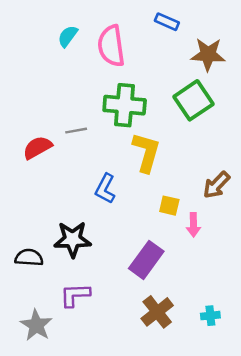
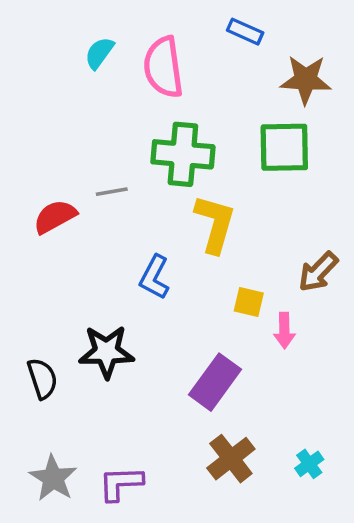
green square: (193, 100) -> (284, 147), turned 33
black semicircle: (29, 258) -> (42, 378), turned 68
purple L-shape: (75, 295) -> (121, 483), moved
cyan cross: (210, 316) -> (309, 464), turned -30

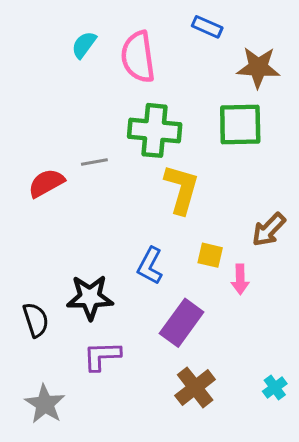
blue L-shape: (154, 277) -> (150, 266), moved
cyan cross: (309, 464) -> (275, 387), moved
purple L-shape: (121, 483) -> (102, 356), moved

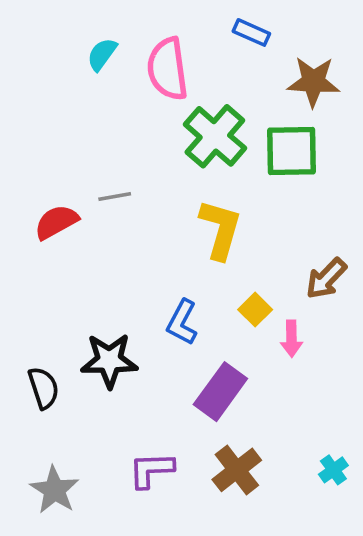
green cross: (155, 130) -> (215, 136), moved, turned 36
yellow square: (210, 255) -> (255, 310), turned 32
purple L-shape: (102, 356) -> (151, 470), moved

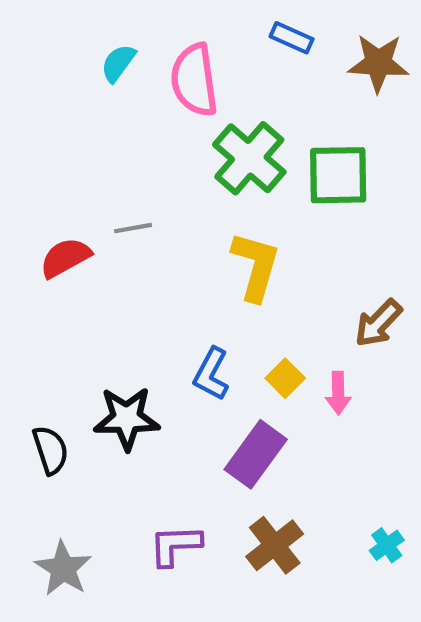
brown star: (313, 82) -> (378, 63), moved
yellow square: (255, 310) -> (285, 378), moved

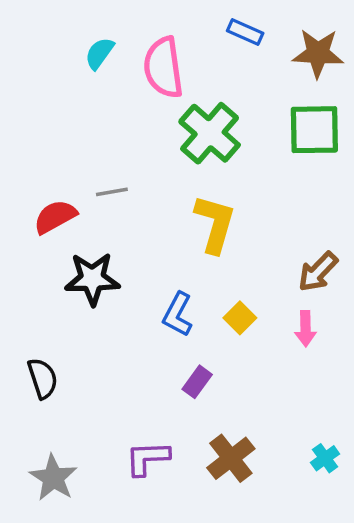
green square: (338, 175) -> (314, 130), moved
pink arrow: (338, 393) -> (305, 329), moved
black star: (127, 418) -> (92, 279), moved
purple rectangle: (256, 454) -> (197, 382), moved, size x0.6

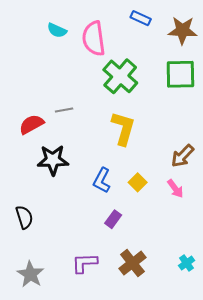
cyan semicircle: (99, 53) -> (57, 30), turned -102
pink arrow: (305, 329) -> (175, 189), turned -36

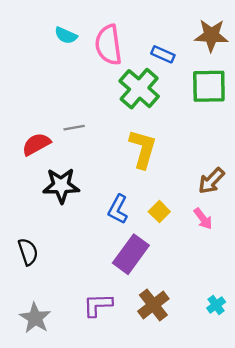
blue rectangle: (141, 18) -> (163, 54), moved
purple rectangle: (113, 219) -> (131, 254), size x1.8

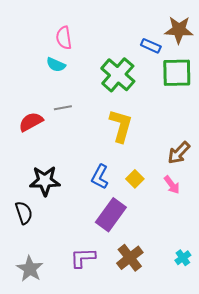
cyan semicircle: (66, 35) -> (56, 65), moved
pink semicircle: (108, 45) -> (64, 38), moved, size x0.7
blue rectangle: (163, 54) -> (151, 46), moved
black star: (61, 186) -> (45, 181), moved

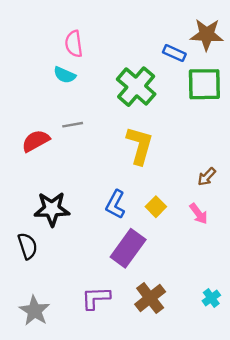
brown arrow: (179, 153) -> (207, 177), size x0.7

